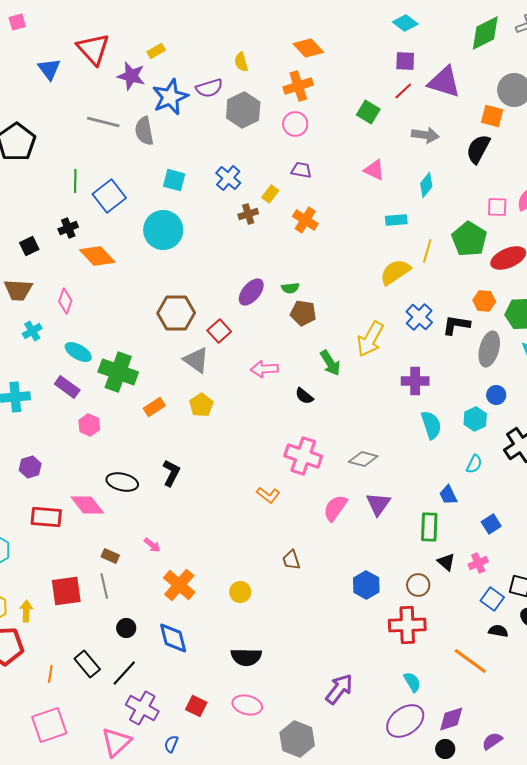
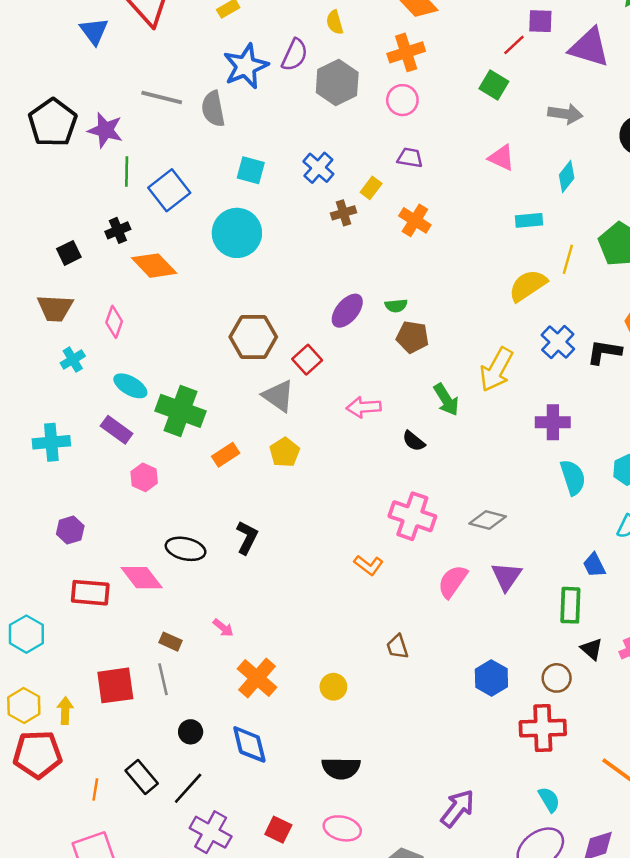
purple star: (131, 76) -> (105, 130), moved
purple semicircle: (209, 88) -> (295, 55), turned -48
red line: (403, 91) -> (514, 45), moved

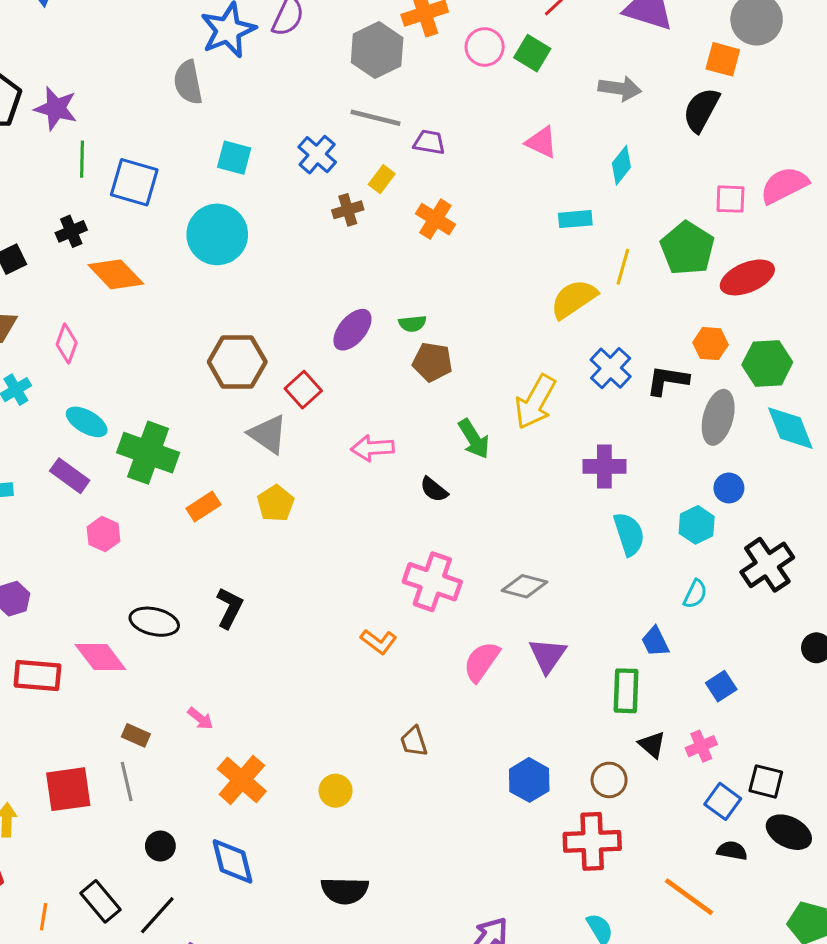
gray hexagon: (337, 82) -> (377, 50), moved
gray line: (162, 98) -> (375, 118), moved
pink circle: (402, 100) -> (485, 47), moved
blue square: (169, 190) -> (134, 182), turned -36

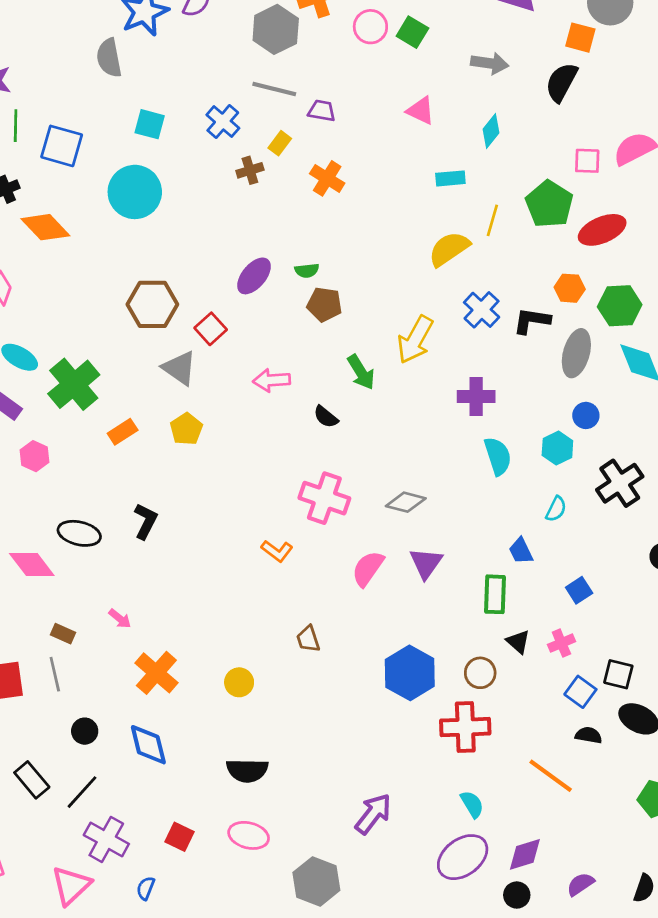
green cross: (148, 453) -> (74, 384), turned 30
blue hexagon: (529, 780) -> (410, 673), size x1.4

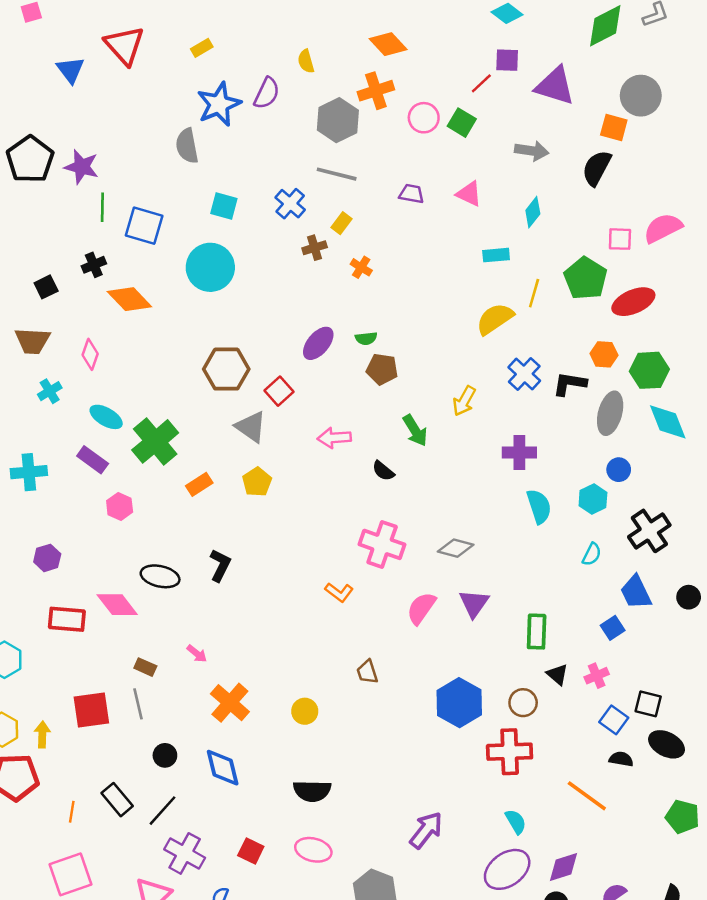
purple trapezoid: (322, 111) -> (411, 194), moved
orange cross: (327, 178) -> (361, 267), moved, size x0.7
yellow arrow: (415, 340) -> (464, 401), size x0.7
blue trapezoid: (521, 551) -> (636, 592), moved, size x1.4

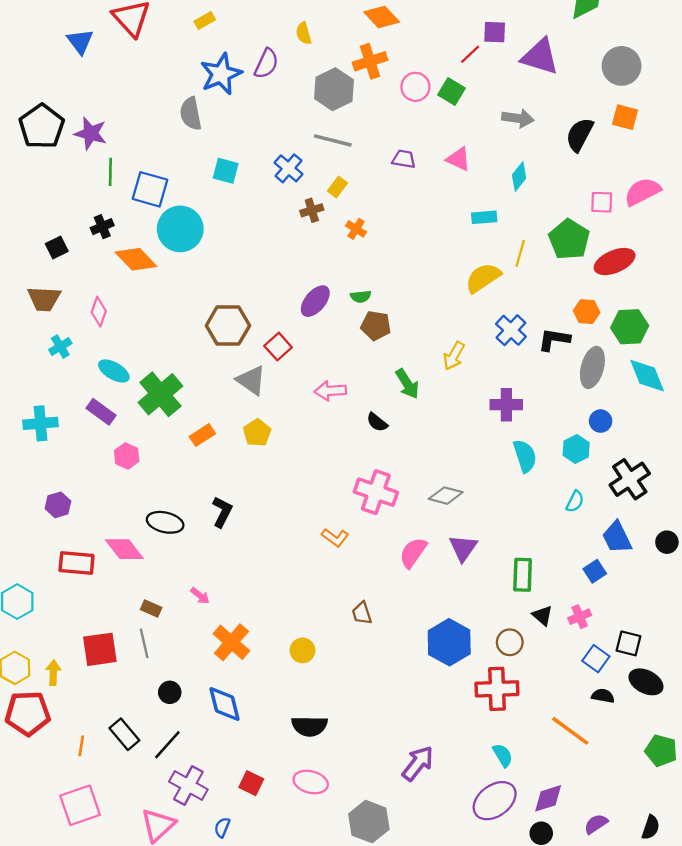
orange square: (614, 128) -> (625, 117), moved
cyan circle: (210, 267) -> (180, 229), moved

